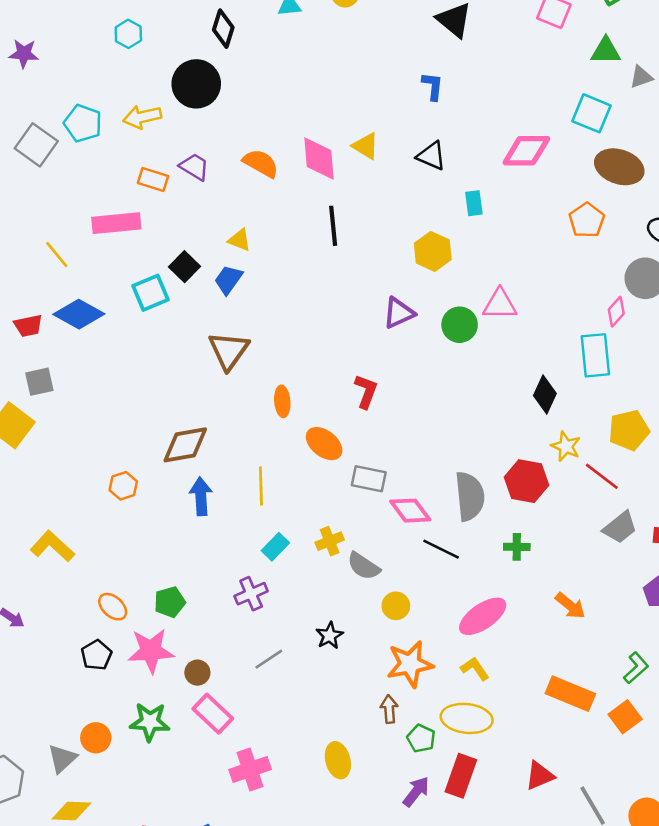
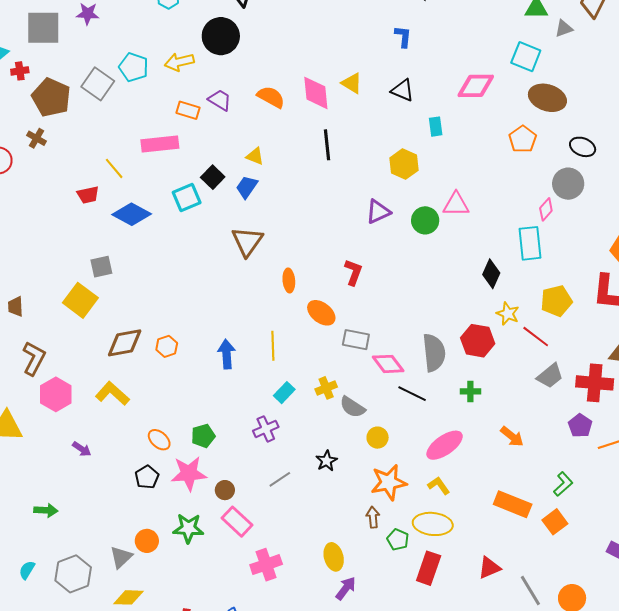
red trapezoid: (28, 326) -> (88, 195), moved
brown diamond: (185, 445) -> (125, 343), moved
purple arrow: (416, 792) -> (346, 588), moved

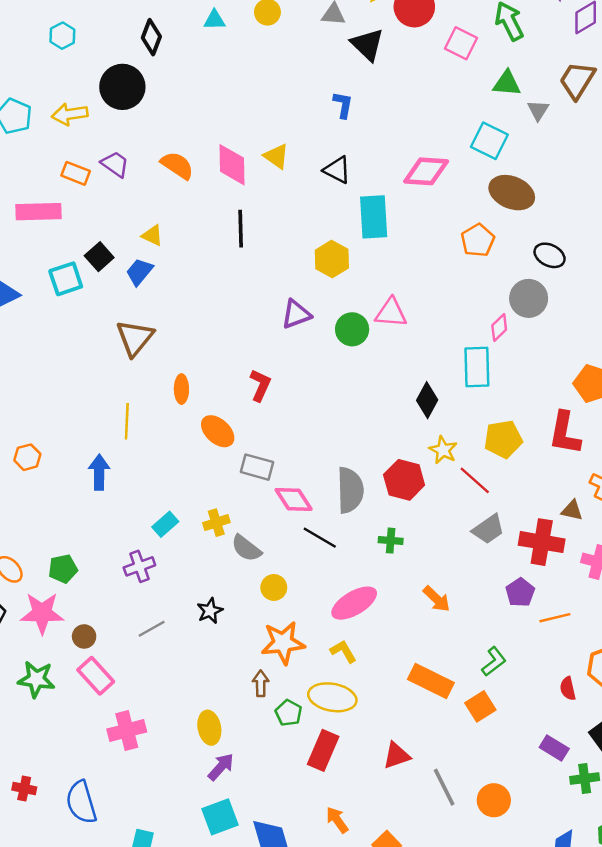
gray triangle: (564, 28) -> (538, 110), turned -42
cyan rectangle: (436, 127) -> (374, 217), size x1.8
yellow line: (273, 346) -> (127, 421), moved

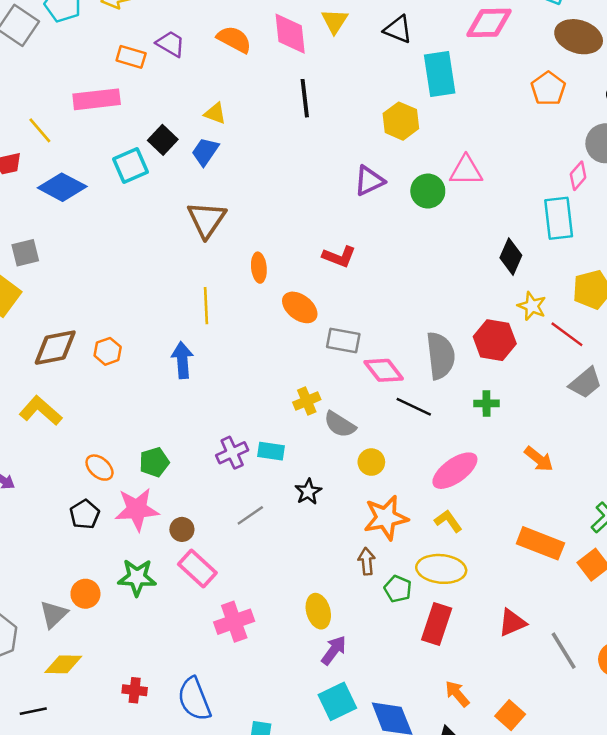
yellow triangle: (276, 156) -> (335, 21), turned 32
red L-shape: (260, 385) -> (339, 257), turned 92
cyan rectangle: (165, 524) -> (271, 451), moved, turned 55

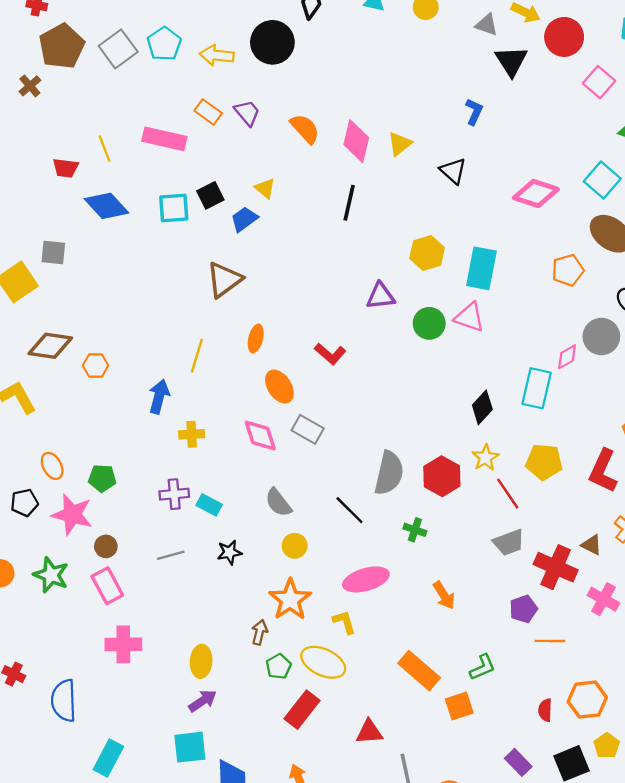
cyan rectangle: (440, 74) -> (481, 268), moved
pink diamond: (384, 370) -> (260, 435), moved
yellow cross: (307, 401) -> (192, 434), moved
orange star: (386, 518) -> (290, 600), turned 30

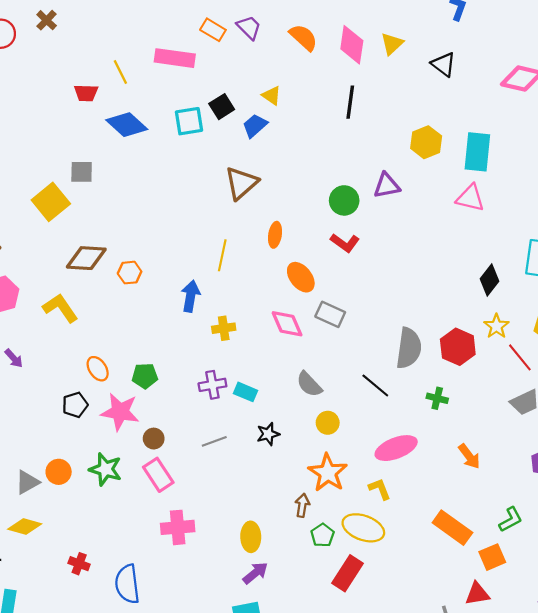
green circle: (429, 323) -> (344, 200), moved
red triangle: (369, 732) -> (477, 594), moved

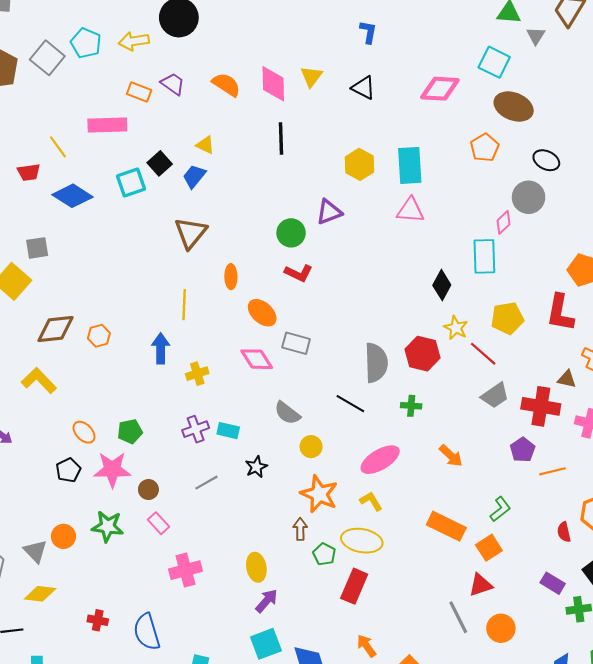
pink rectangle: (158, 475) -> (159, 523), size x0.7
gray triangle: (27, 482) -> (35, 551), turned -35

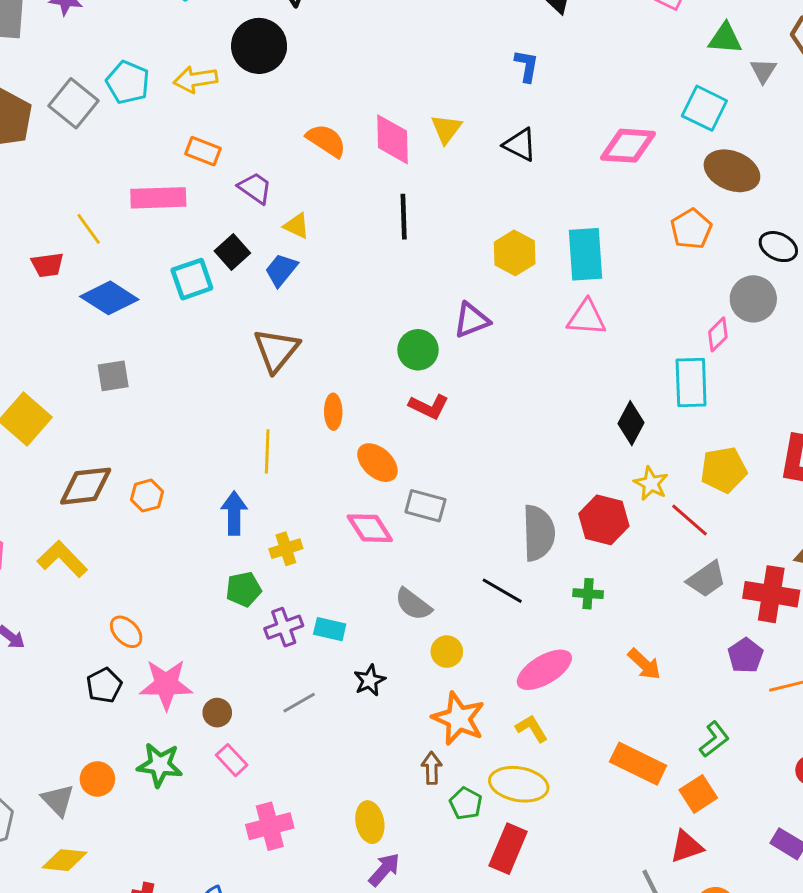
purple trapezoid: (173, 84) -> (255, 188), moved
gray square: (37, 248) -> (113, 376), moved
green pentagon: (130, 431) -> (244, 589), moved

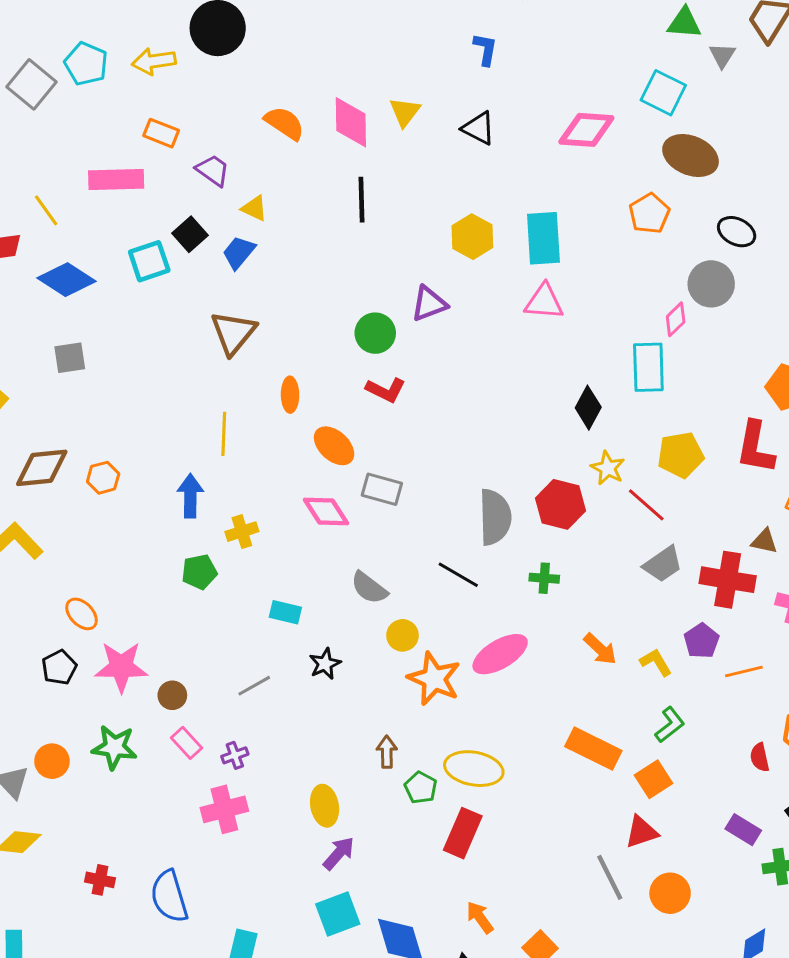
purple cross: (284, 627) -> (235, 755), moved, size x0.7
orange star: (458, 718) -> (434, 679), moved
yellow L-shape: (532, 728) -> (656, 662), moved

